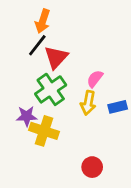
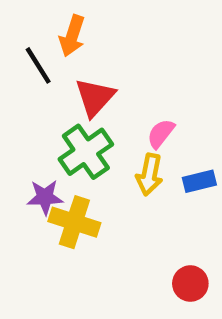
black line: (37, 45) -> (38, 65), moved, turned -70
red circle: (92, 167) -> (190, 284), moved

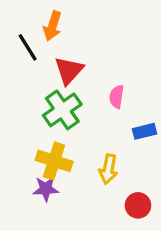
pink semicircle: (161, 134) -> (117, 97), turned -30
yellow arrow: (149, 174) -> (108, 169), moved
purple star: (45, 197) -> (46, 189), moved

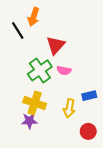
red triangle: (69, 70) -> (56, 45), moved
pink semicircle: (117, 97) -> (64, 70), moved, turned -88
blue rectangle: (145, 131) -> (89, 96), moved

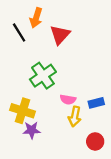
red triangle: (56, 45) -> (60, 35), moved
pink semicircle: (64, 70) -> (68, 99), moved
yellow cross: (35, 103) -> (22, 111), moved

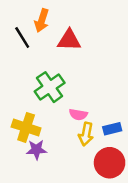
red triangle: (60, 35) -> (69, 40), turned 50
blue rectangle: (96, 103) -> (112, 129), moved
red circle: (95, 141) -> (110, 163), size x1.5

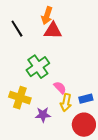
orange arrow: (42, 21) -> (47, 16), moved
pink semicircle: (78, 114) -> (60, 88), turned -144
purple star: (37, 150) -> (43, 115), moved

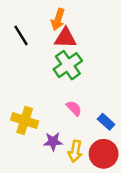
green cross: (38, 67) -> (68, 65), moved
blue rectangle: (86, 99) -> (106, 122), turned 56
yellow arrow: (66, 103) -> (75, 151), moved

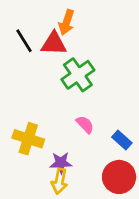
red triangle: (65, 38) -> (54, 44), moved
yellow arrow: (75, 151) -> (59, 181), moved

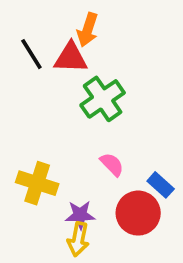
red circle: (119, 177) -> (138, 213), moved

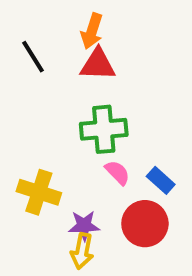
red triangle: (71, 58) -> (98, 65), moved
green cross: (103, 99) -> (104, 129), moved, turned 30
blue rectangle: (161, 185) -> (161, 180), moved

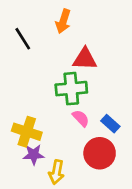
red triangle: (98, 65) -> (85, 59), moved
purple star: (84, 226) -> (34, 155), moved

